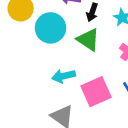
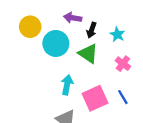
cyan arrow: (64, 76) -> (67, 85), turned 114

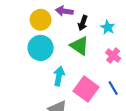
yellow circle: (30, 27) -> (41, 20), moved
cyan circle: (56, 43) -> (41, 48), moved
pink square: (95, 98) -> (86, 89), turned -30

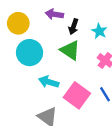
yellow circle: (41, 20) -> (18, 23), moved
cyan arrow: (59, 76) -> (49, 82), turned -84

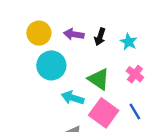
purple arrow: (54, 14) -> (74, 34), moved
green triangle: (70, 50) -> (99, 79), moved

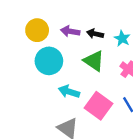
black arrow: (100, 37) -> (95, 34), turned 84
green triangle: (99, 79) -> (94, 61), moved

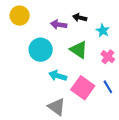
yellow circle: (37, 30) -> (20, 16), moved
black arrow: (95, 34) -> (80, 18), moved

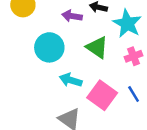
cyan star: (103, 31) -> (127, 24), size x1.6
pink cross: (108, 57) -> (134, 56), turned 32

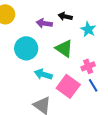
cyan star: (127, 24) -> (88, 29), size x0.7
pink cross: (134, 56) -> (88, 66), moved

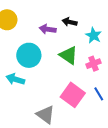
pink cross: (88, 66) -> (93, 64), moved
cyan arrow: (43, 74) -> (15, 79), moved

